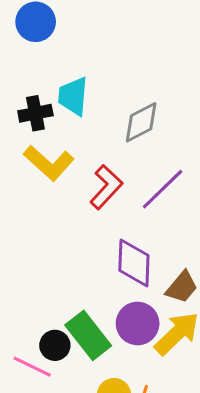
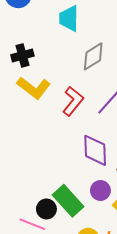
cyan trapezoid: (73, 96) -> (69, 18), moved
purple circle: (138, 324) -> (100, 190), size x0.7

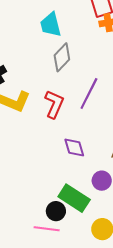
cyan trapezoid: (69, 18) -> (51, 25), moved
purple diamond: (95, 150) -> (74, 147), moved, size x0.7

